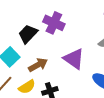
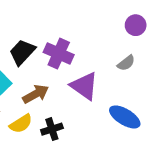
purple cross: (54, 23) -> (59, 54), moved

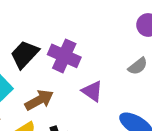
purple triangle: (84, 86) -> (92, 91), size x0.7

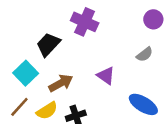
purple cross: (64, 56) -> (85, 22), moved

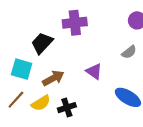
purple cross: (85, 22) -> (75, 23), turned -30
cyan square: (26, 73) -> (22, 69), turned -30

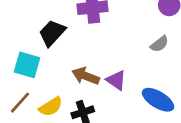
purple triangle: (94, 71) -> (116, 80), moved
brown arrow: (53, 78) -> (86, 76), moved, turned -130

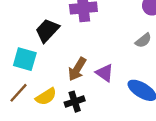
brown arrow: (86, 76) -> (77, 69), turned -80

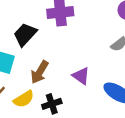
brown arrow: (77, 69) -> (40, 72), moved

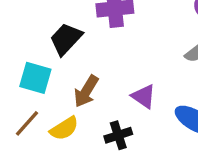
black cross: (52, 104) -> (118, 135), moved

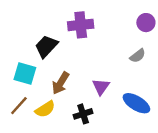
purple triangle: (144, 96) -> (101, 87), turned 30

